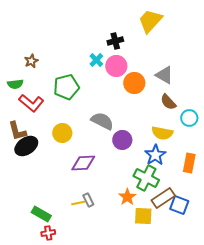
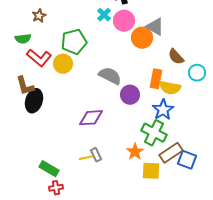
gray triangle: (164, 75) -> (155, 27), moved
yellow circle: (62, 133) -> (63, 64), moved
black ellipse: (26, 146) -> (34, 101), turned -40
orange rectangle: (189, 163) -> (156, 79), moved

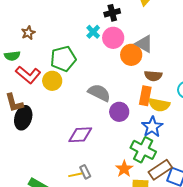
brown semicircle: (176, 57) -> (153, 76), moved, turned -42

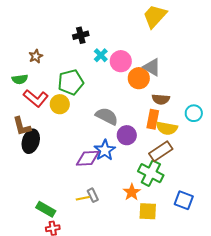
black cross: (112, 13) -> (81, 35), moved
blue star: (152, 127) -> (105, 150), moved
brown rectangle: (160, 170) -> (161, 151), moved

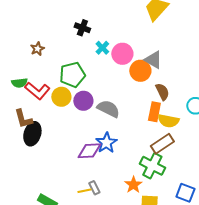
black cross: (81, 35) -> (82, 28), turned 35
green semicircle: (20, 79) -> (19, 83), moved
brown semicircle: (161, 99) -> (162, 92), turned -120
purple circle: (127, 135) -> (83, 101), moved

